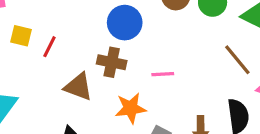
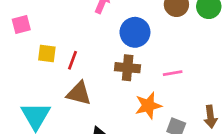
brown triangle: (78, 87) -> (79, 93), moved

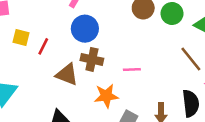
blue circle: (135, 32) -> (85, 29), moved
brown triangle: (79, 93) -> (67, 74), moved

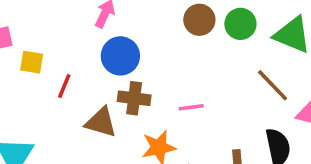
yellow square: (21, 37) -> (32, 62), moved

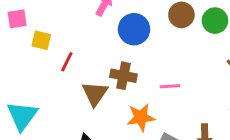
blue circle: (120, 56) -> (134, 29), moved
brown triangle: (101, 122) -> (95, 94), turned 44

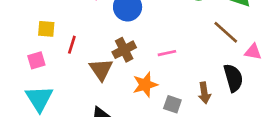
pink square: (17, 19) -> (36, 60), moved
brown cross: (123, 76) -> (124, 50), turned -30

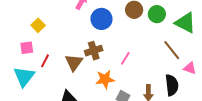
yellow square: (46, 29) -> (38, 25), turned 32
red line: (72, 45) -> (45, 61), moved
pink line: (167, 53) -> (125, 58), turned -56

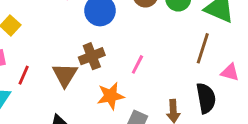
brown line: (172, 50) -> (203, 48), turned 60

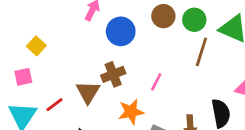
brown line: (203, 48) -> (201, 52), moved
red line: (24, 75) -> (55, 105), moved, turned 30

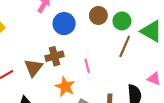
pink line: (156, 82) -> (87, 66), turned -48
orange star: (131, 112) -> (65, 87), turned 30

